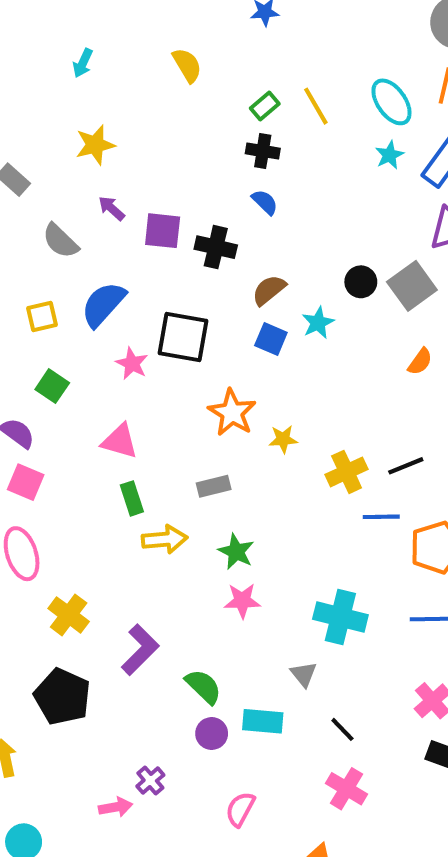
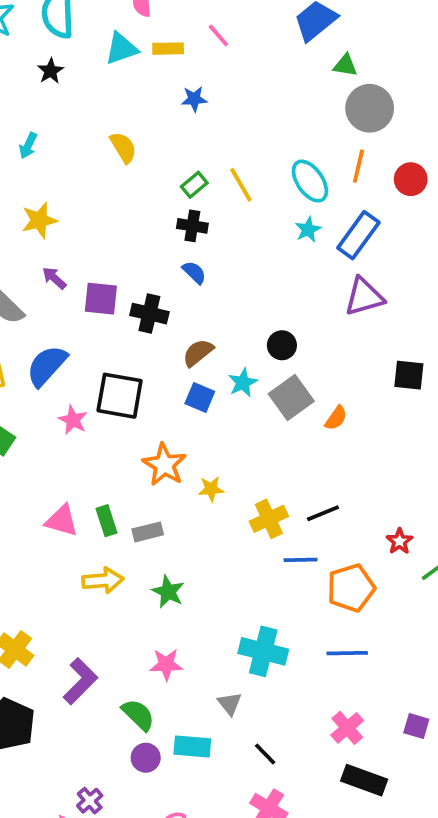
gray square: (412, 286) -> (291, 398), moved
pink triangle: (120, 441) -> (62, 521), moved
green rectangle: (132, 498) -> (106, 521), moved
pink star: (242, 601) -> (166, 664), moved

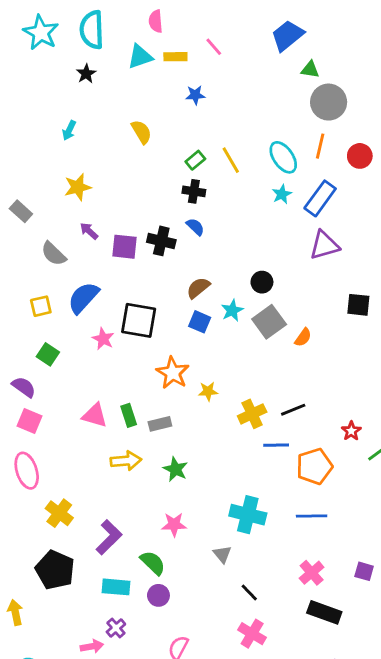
black cross: (149, 314) -> (161, 241), moved
cyan rectangle: (192, 747) -> (116, 587), moved

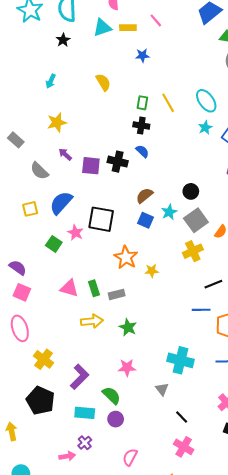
green rectangle: (195, 160) -> (142, 103), turned -40
green square: (48, 354) -> (54, 244), moved
yellow cross: (252, 414) -> (193, 251), moved

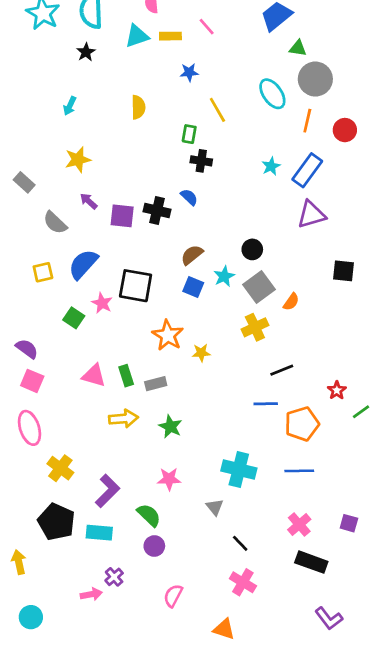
yellow semicircle: (103, 82) -> (138, 107), turned 30
cyan ellipse: (206, 101) -> (272, 94), moved
yellow line: (168, 103) -> (217, 110), moved
black cross: (141, 125) -> (201, 161), moved
cyan rectangle: (85, 413) -> (99, 533), moved

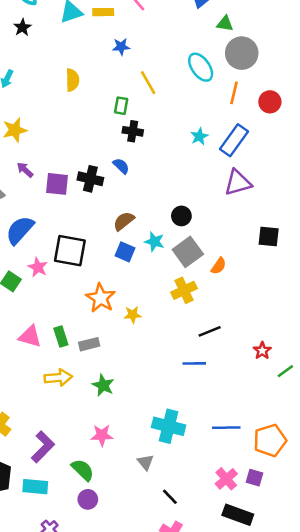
cyan star: (224, 276) -> (154, 242), turned -30
orange pentagon: (302, 424) -> (270, 440), moved
purple square: (349, 523) -> (255, 478), moved

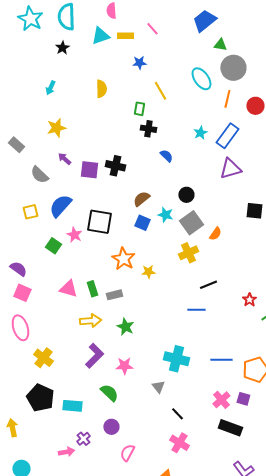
blue semicircle: (121, 166) -> (166, 156), moved
purple L-shape: (43, 447) -> (94, 356), moved
purple circle: (88, 499) -> (111, 427), moved

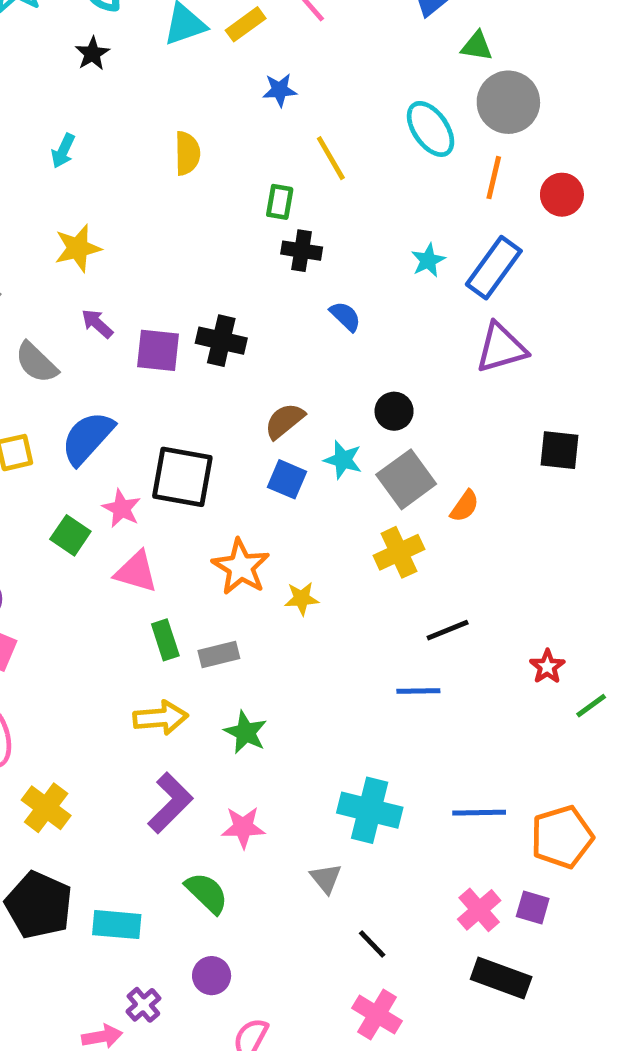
yellow rectangle: (125, 36) -> (246, 24), turned -35
pink triangle: (68, 289) -> (136, 572), moved

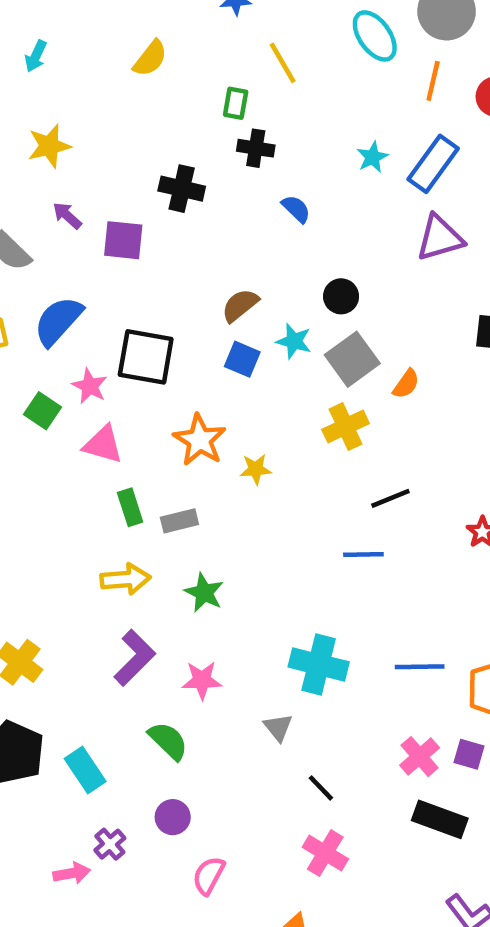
yellow semicircle: (187, 153) -> (150, 58), turned 39
black cross: (221, 341) -> (182, 189), moved
cyan rectangle: (117, 925) -> (85, 770), turned 51

